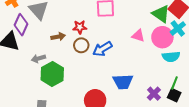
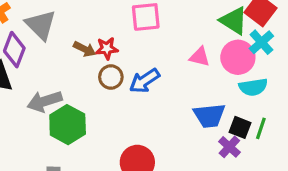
brown arrow: (58, 37) -> (85, 49), moved, turned 40
gray arrow: (38, 58) -> (45, 101), size x1.5
blue trapezoid: (123, 82) -> (209, 116), moved
black square: (174, 95) -> (240, 127), moved

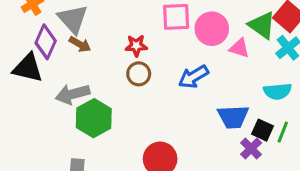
brown arrow: (85, 49) -> (80, 44), moved
pink triangle: (200, 57) -> (239, 48), moved
pink circle: (238, 57) -> (212, 29), moved
blue arrow: (144, 81) -> (193, 77), moved

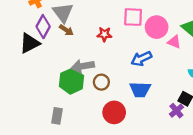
black triangle: (28, 68) -> (30, 43), turned -45
brown circle: (139, 74) -> (101, 82), moved
gray arrow: (72, 94) -> (83, 66), moved
blue trapezoid: (233, 117) -> (140, 90), moved

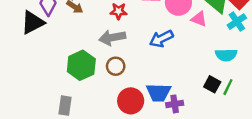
gray arrow: (83, 66) -> (112, 38), moved
blue trapezoid: (140, 90) -> (159, 93), moved
purple cross: (176, 111) -> (175, 104), moved, turned 32

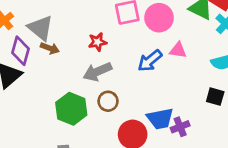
pink triangle: (199, 19) -> (178, 50), moved

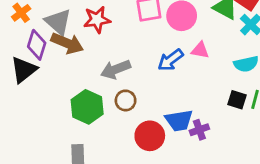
red star: (98, 42) -> (97, 20), moved, size x1.4
brown arrow: (50, 48) -> (67, 43), size x1.6

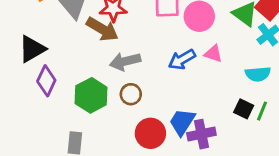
brown arrow: (67, 43) -> (102, 29), moved
purple diamond: (37, 45) -> (46, 81), moved
blue trapezoid: (179, 121) -> (182, 122), turned 124
purple cross: (199, 130) -> (201, 134), size x1.4

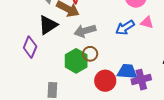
black triangle: (32, 49) -> (48, 25), moved
green hexagon: (91, 95) -> (76, 61), moved
blue trapezoid: (182, 122) -> (127, 72), turned 65

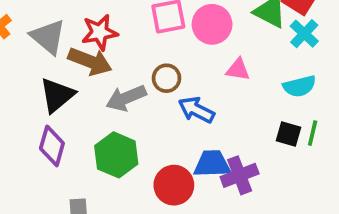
blue arrow: (125, 28) -> (196, 110), moved, turned 66
purple diamond: (30, 47) -> (52, 146), moved
brown circle: (90, 54) -> (166, 78), moved

